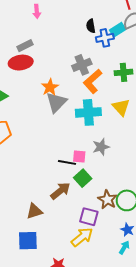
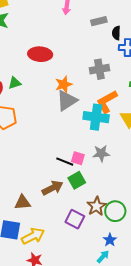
gray rectangle: (25, 46) -> (99, 21), moved
orange L-shape: (93, 81) -> (107, 102), moved
yellow arrow: (82, 237) -> (33, 236), moved

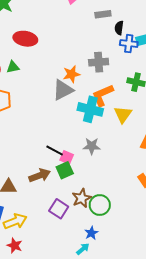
red ellipse: (40, 54) -> (25, 39), moved
orange star: (64, 84) -> (71, 74), moved
pink square: (78, 158) -> (67, 157), moved

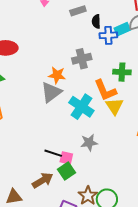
orange star: (71, 74) -> (57, 75), turned 30
orange L-shape: (103, 95) -> (105, 90), moved, turned -80
cyan cross: (90, 109) -> (81, 107), turned 30

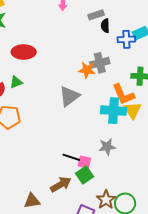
black semicircle: (96, 21) -> (105, 26), moved
orange star: (57, 75) -> (87, 70), moved
cyan cross: (81, 107) -> (114, 111), moved, turned -30

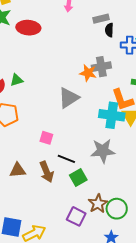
red ellipse: (24, 52) -> (28, 28), moved
gray star: (107, 147) -> (103, 151), size x1.4
pink square: (84, 162) -> (46, 138), moved
brown arrow: (61, 184) -> (47, 172), moved, turned 95
brown triangle: (32, 201) -> (18, 170), moved

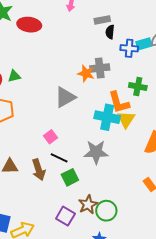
pink square: (46, 138) -> (50, 137), moved, turned 32

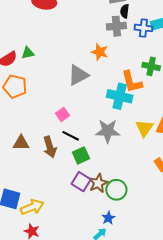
gray cross: (100, 68) -> (116, 26), moved
yellow triangle: (126, 119) -> (144, 128), moved
purple square: (65, 216) -> (81, 182), moved

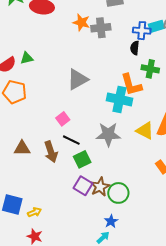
black semicircle: (125, 11) -> (135, 48), moved
gray cross: (116, 26) -> (101, 28), moved
orange star: (100, 52) -> (81, 22), moved
yellow triangle: (144, 128) -> (145, 131), turned -36
yellow arrow: (32, 207) -> (35, 212), size x0.6

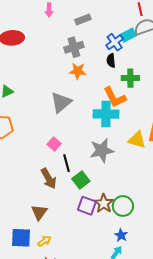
orange star: (81, 22) -> (78, 71), moved
blue cross: (142, 31) -> (115, 42), turned -30
black line: (71, 140) -> (67, 163), turned 60
brown triangle: (22, 148) -> (39, 212), moved, turned -42

